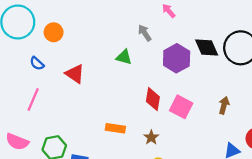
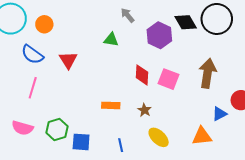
blue semicircle: (37, 63) -> (32, 54), size x1.6
red triangle: (75, 74) -> (68, 60), turned 30
brown arrow: (224, 105) -> (208, 73), size x1.8

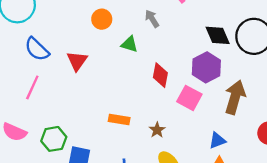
orange circle: (44, 24) -> (102, 19), moved
purple hexagon: (159, 35) -> (206, 67), moved
red diamond: (142, 75) -> (160, 75), moved
blue triangle: (220, 114) -> (217, 141), moved

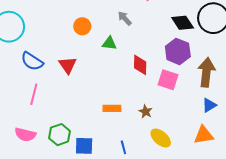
blue triangle: (217, 141) -> (209, 105), moved

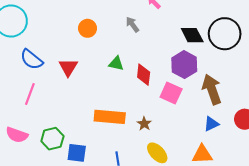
green triangle: (109, 43) -> (116, 63), moved
brown arrow: (206, 72) -> (212, 89), turned -32
orange rectangle: (112, 108) -> (110, 117), size x1.6

